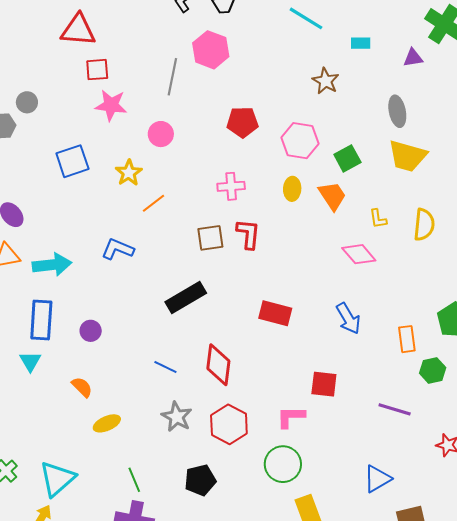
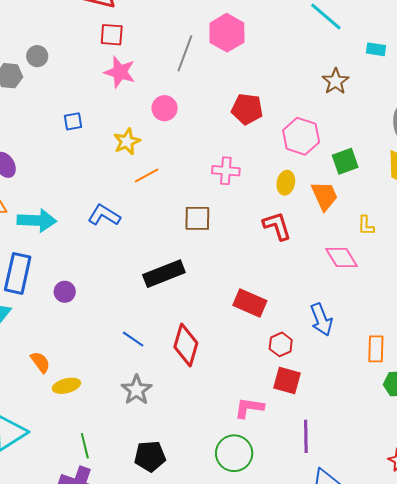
blue square: (72, 161) -> (73, 121), size x0.6
red L-shape: (248, 234) -> (277, 226), moved, turned -32
orange semicircle: (82, 387) -> (40, 362), moved
purple line: (395, 409) -> (306, 436), moved, turned 64
red hexagon: (229, 424) -> (281, 344), moved, size x0.6

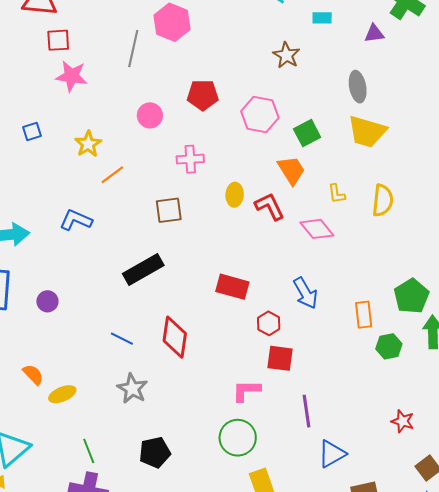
pink circle: (165, 108) -> (150, 115), moved
yellow ellipse: (286, 183) -> (235, 195), moved
red L-shape: (277, 226) -> (270, 206), moved

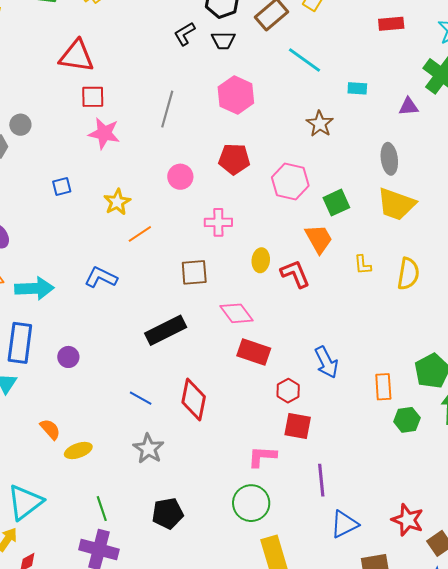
pink hexagon: (172, 22) -> (236, 95), moved
pink diamond: (317, 229) -> (236, 313), moved
red star: (403, 421) -> (408, 520), moved, size x1.4

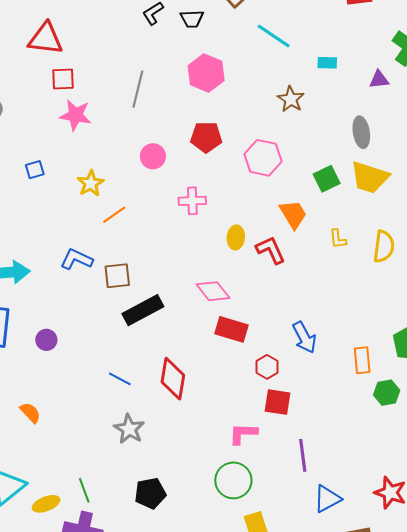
green square: (336, 203) -> (327, 179), moved
brown square: (194, 272) -> (117, 276), moved
yellow ellipse: (78, 451) -> (46, 504), moved

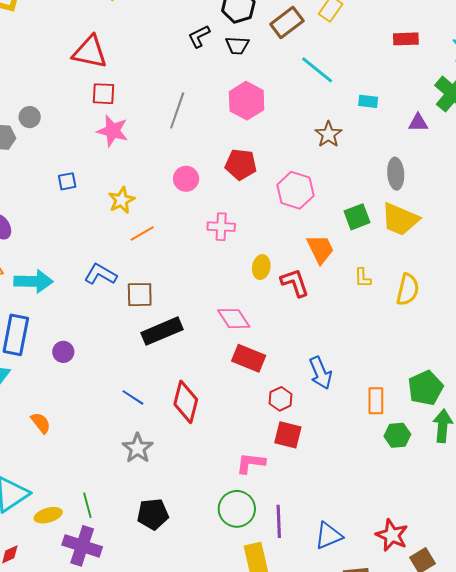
purple line: (303, 455) -> (279, 521), moved

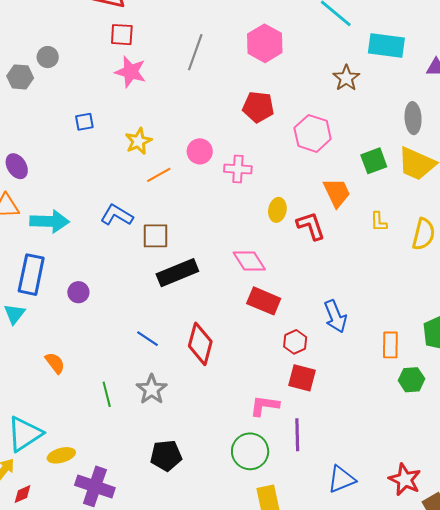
cyan rectangle: (368, 101) -> (386, 45), size x1.8
pink circle: (186, 179) -> (200, 151), moved
green line: (87, 505) -> (107, 394), moved
purple line: (279, 521) -> (297, 435), moved

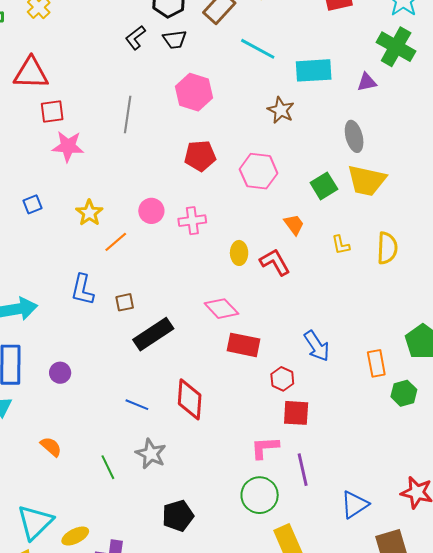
orange trapezoid: (337, 193) -> (294, 224), size x0.7
blue L-shape: (117, 215) -> (82, 290), turned -96
brown square: (156, 236) -> (125, 302), size x0.7

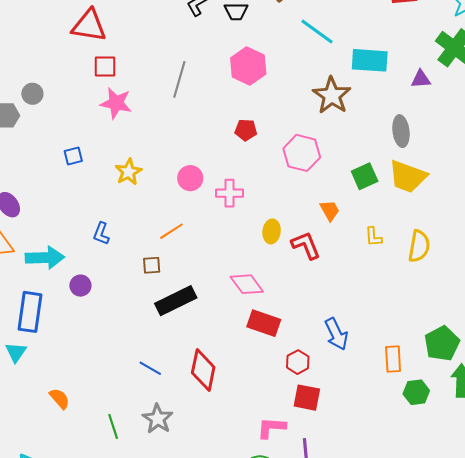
brown star: (281, 110) -> (332, 95), size x1.4
red pentagon: (200, 156) -> (246, 130), size x0.7
orange line: (116, 242) -> (171, 231), moved
blue L-shape: (82, 290) -> (101, 234), moved, size x0.7
purple circle: (60, 373) -> (80, 286), moved

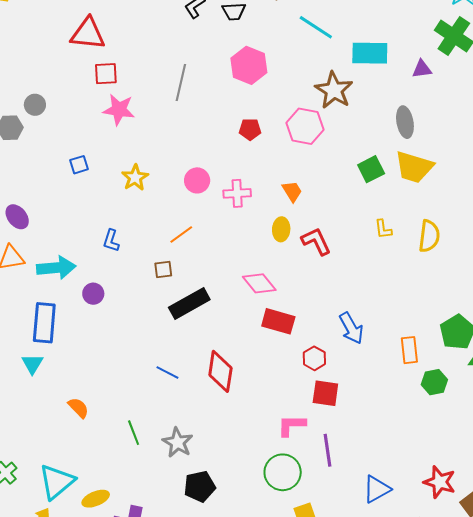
pink hexagon: (302, 153) -> (305, 126), moved
orange trapezoid: (330, 210) -> (292, 191), moved
gray star: (158, 419) -> (178, 443), moved

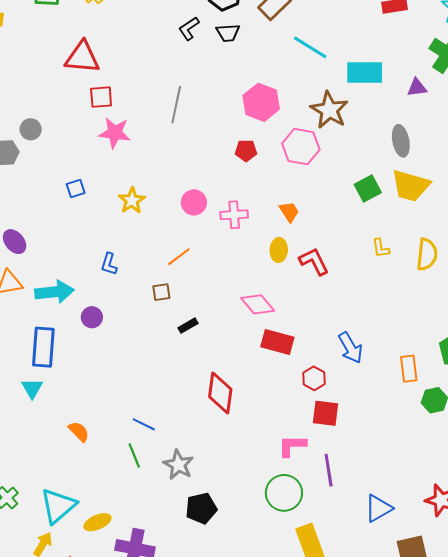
pink hexagon: (249, 65) -> (261, 102), moved
black rectangle: (189, 303) -> (188, 326), size x0.5
blue line: (167, 373) -> (144, 424), moved

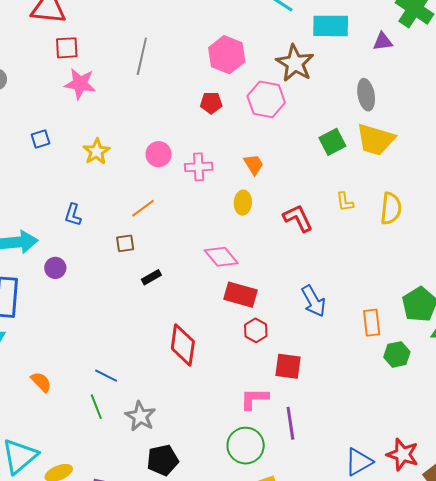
red L-shape: (314, 261) -> (298, 218), moved
red hexagon: (314, 378) -> (256, 330), moved
blue triangle: (378, 508) -> (359, 462), moved

